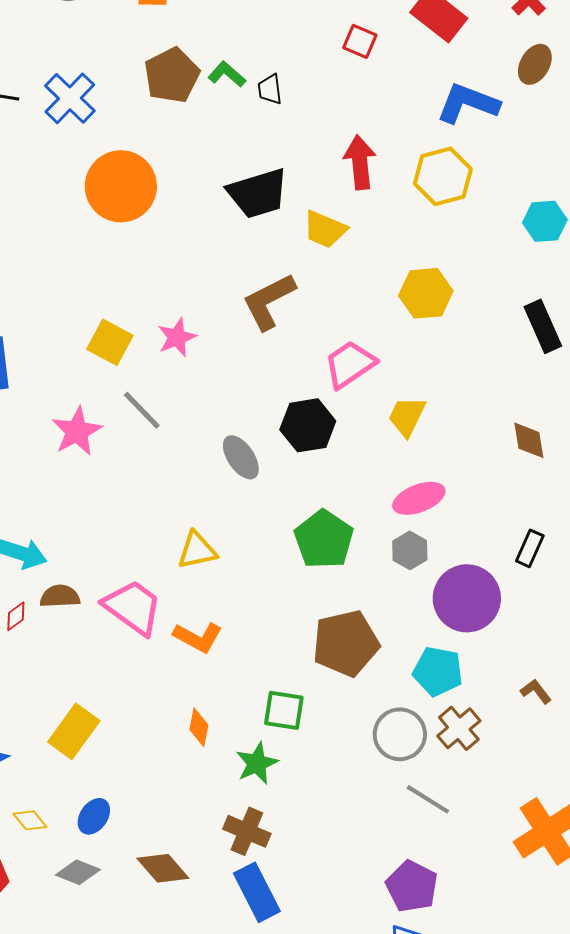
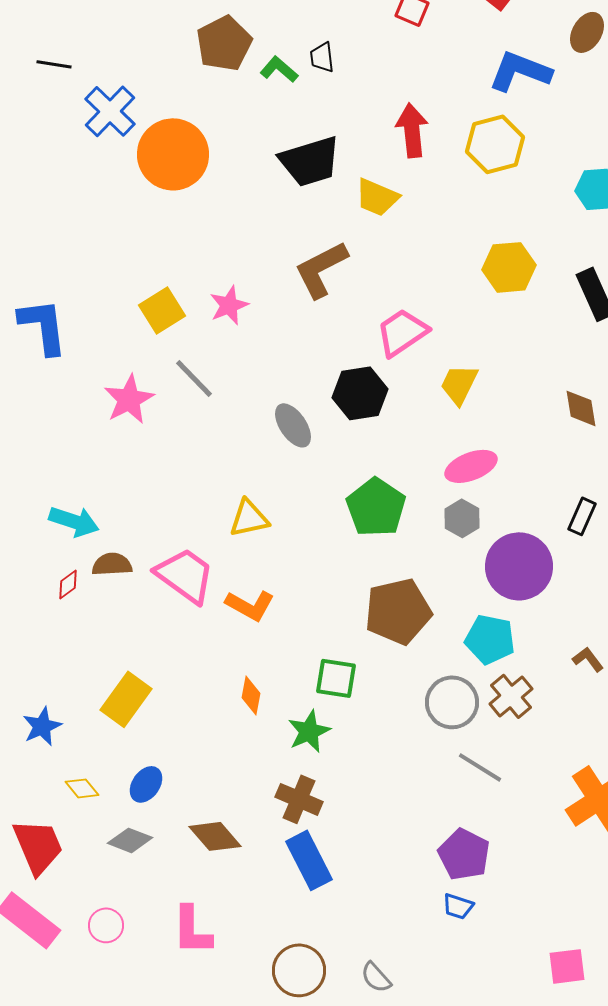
green L-shape: (227, 74) -> (279, 69), moved
blue cross: (70, 98) -> (110, 111), moved
yellow hexagon: (426, 293) -> (509, 267), moved
yellow square: (110, 342) -> (162, 310), turned 30

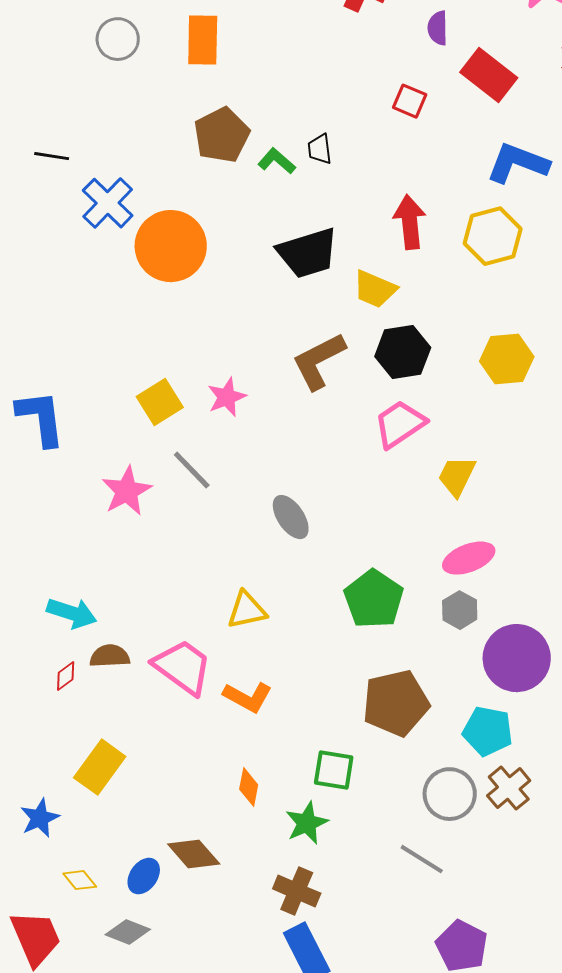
black hexagon: (360, 393) -> (403, 352), moved
yellow rectangle: (126, 699) -> (100, 767), moved
gray line: (480, 767) -> (422, 859), moved
brown diamond: (215, 836) -> (194, 854), moved

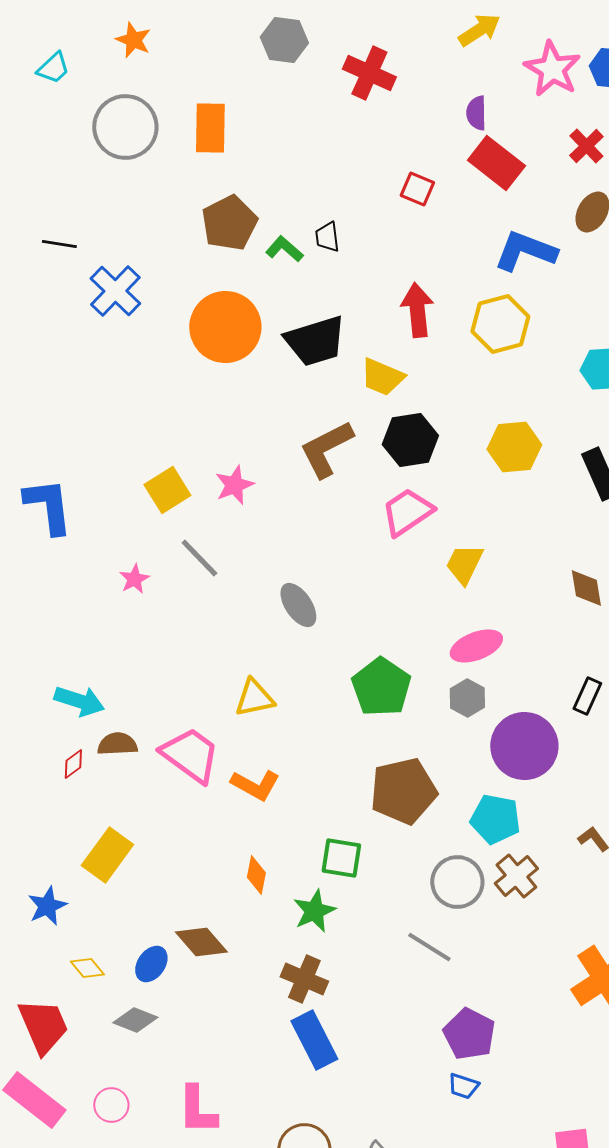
purple semicircle: (438, 28) -> (476, 113), moved
gray circle: (118, 39) -> (125, 127), size x1.5
orange circle: (171, 246) -> (225, 327), moved
pink star: (127, 491) -> (134, 579), size x0.6

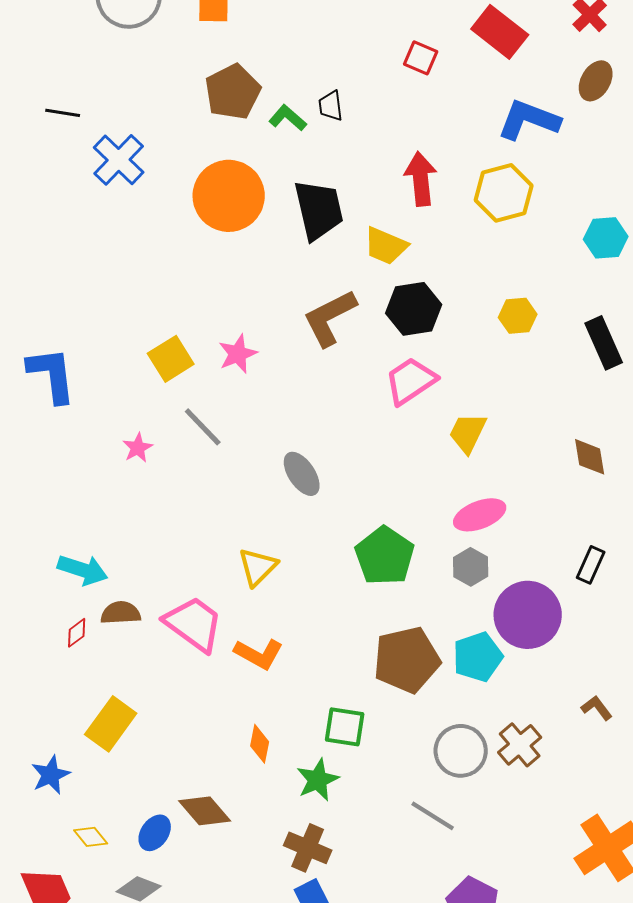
black trapezoid: (315, 341) -> (319, 210), turned -86
yellow hexagon: (514, 447) -> (518, 316), size x0.7
yellow triangle: (254, 698) -> (258, 567), turned -33
cyan pentagon: (495, 819) -> (478, 657), moved, turned -30

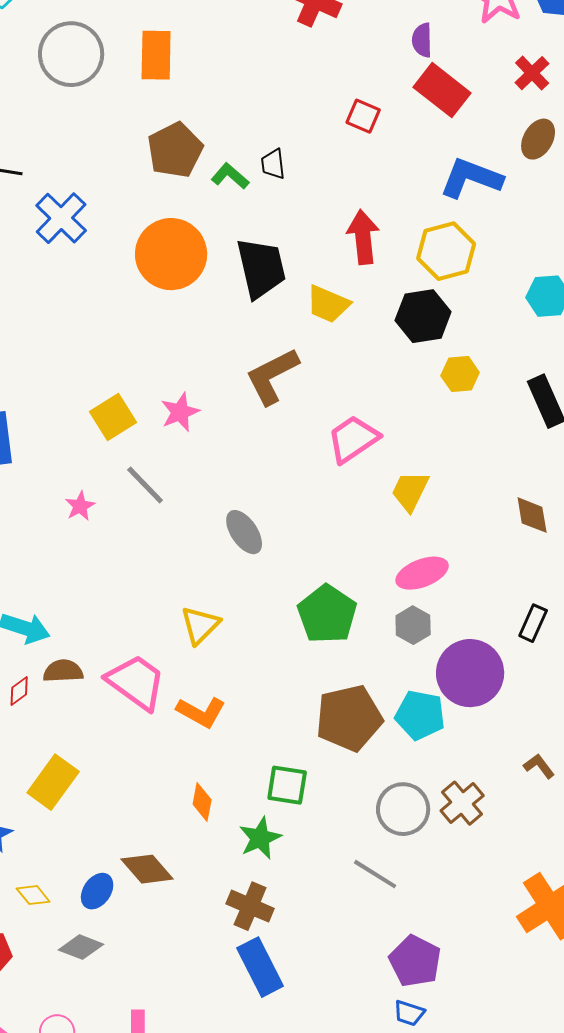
black hexagon: (414, 309) -> (423, 316), moved
cyan pentagon: (478, 657) -> (420, 715), turned 30

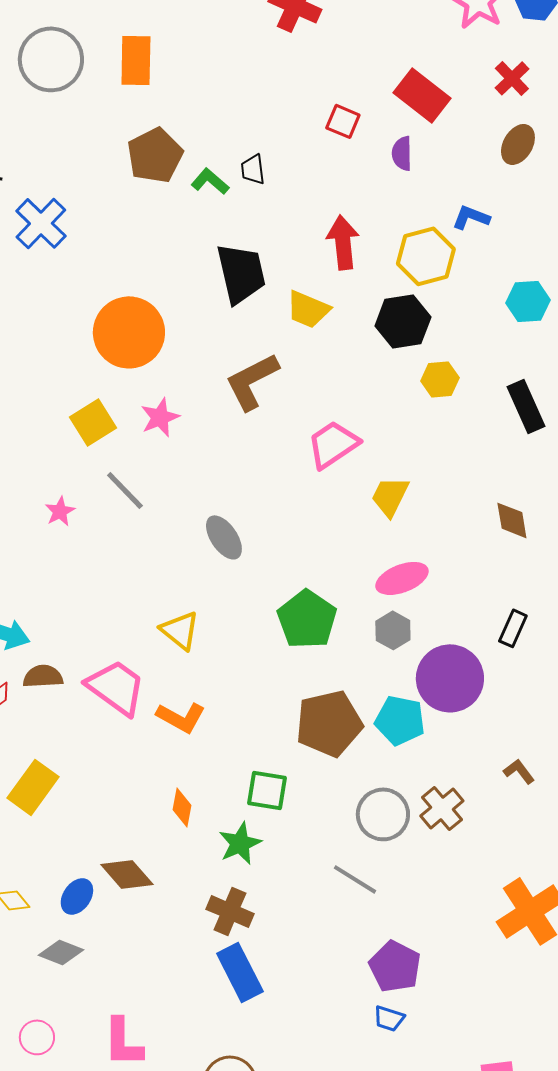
purple semicircle: (422, 40) -> (402, 153), moved
blue L-shape: (471, 178) -> (471, 217), moved, size x0.6
orange circle: (171, 254) -> (129, 332), moved
yellow triangle: (200, 625) -> (180, 630), turned -36

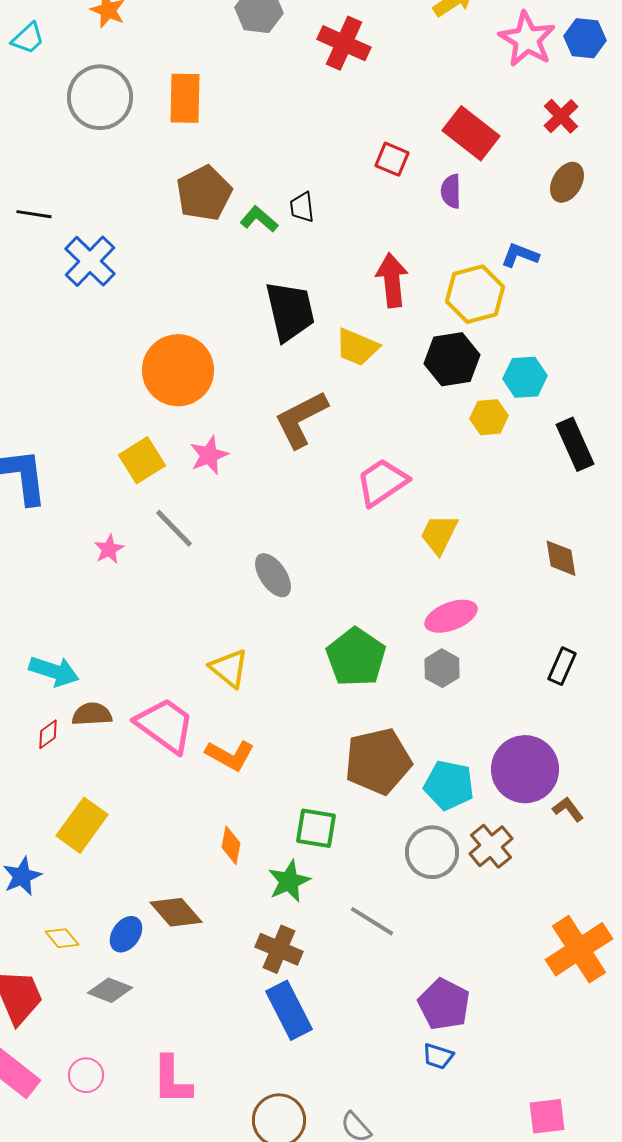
cyan hexagon: (528, 301) -> (525, 377), moved
purple circle: (450, 678) -> (525, 769), moved
cyan pentagon: (400, 720) -> (449, 785), moved
gray line: (355, 879) -> (372, 921), moved

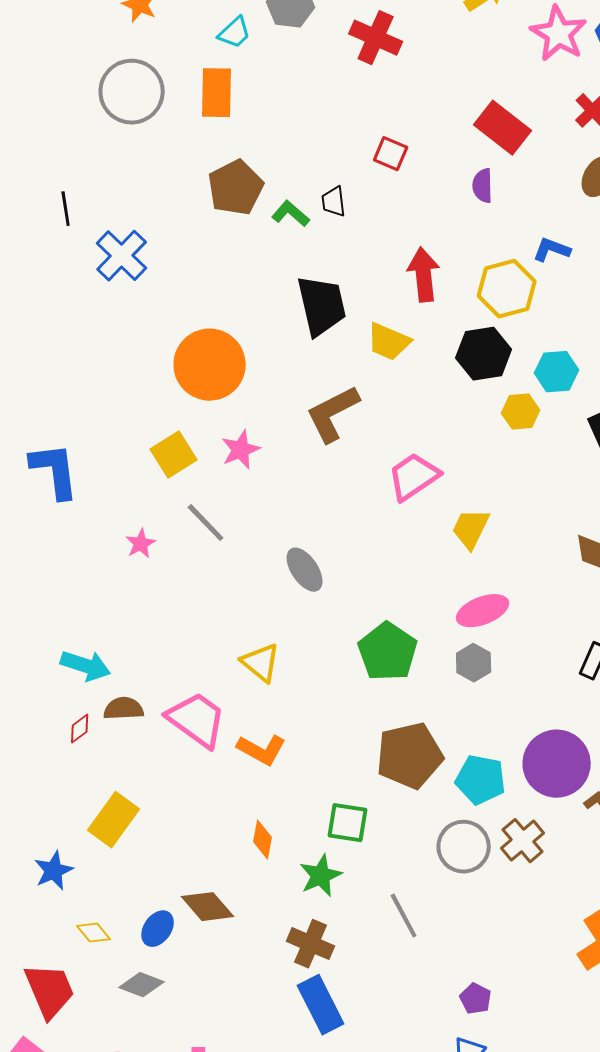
cyan trapezoid: (28, 38) -> (235, 33), moved
red square: (392, 159) -> (391, 154), moved
black line: (34, 214) -> (66, 209), turned 72
gray line: (372, 921) -> (404, 916), turned 30
purple pentagon: (444, 1004) -> (476, 999), size x0.6

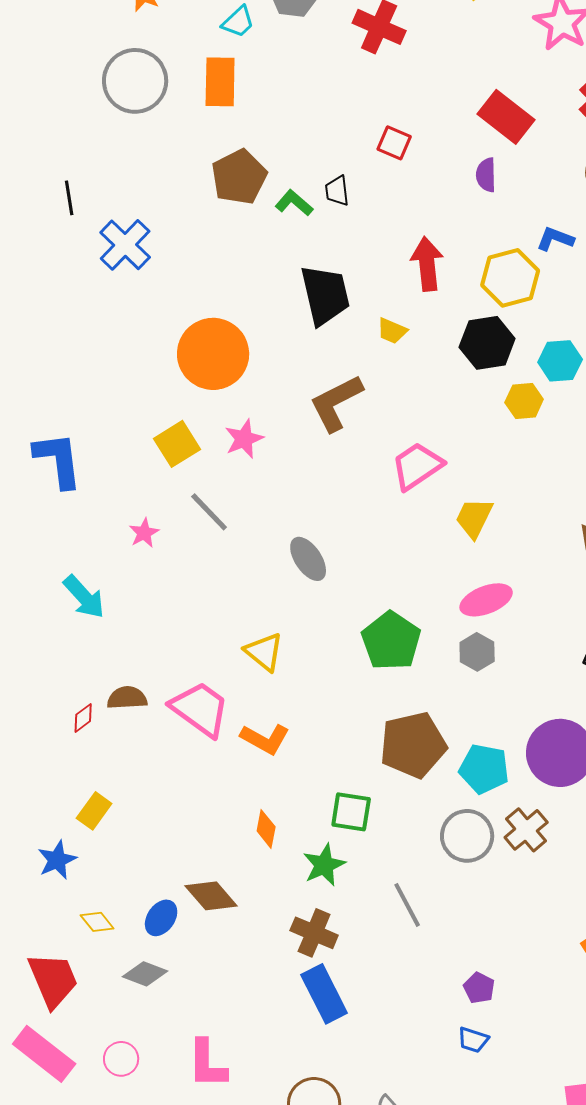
yellow trapezoid: (389, 342) -> (392, 331), size x0.7
cyan arrow: (86, 666) -> (84, 597), moved, turned 30
yellow rectangle: (114, 820) -> (94, 811), moved, size x0.7

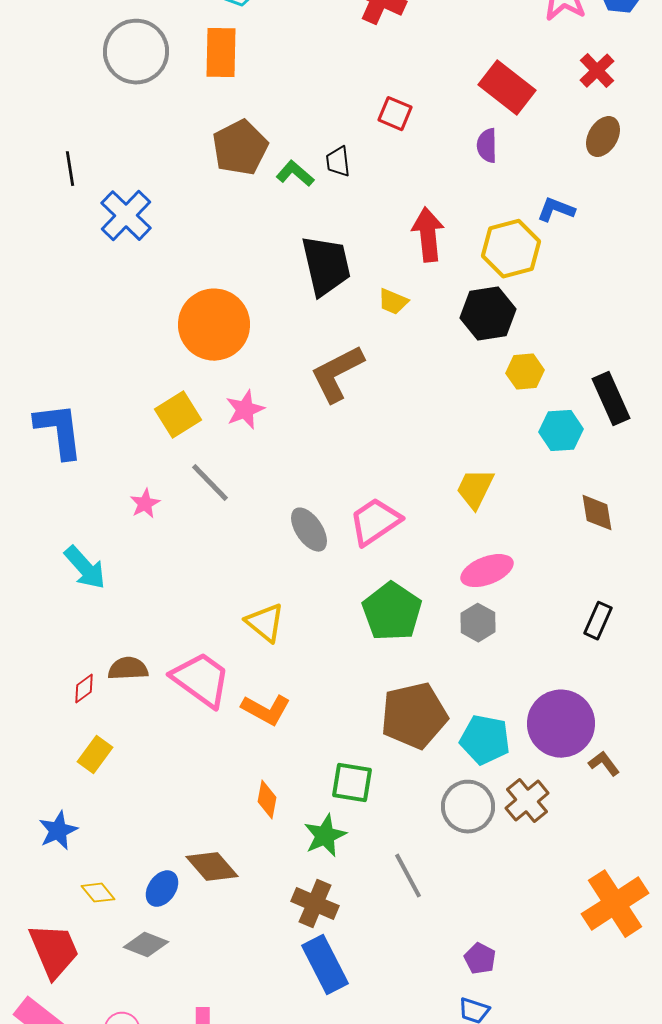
cyan hexagon: (560, 361) -> (561, 431), moved
pink trapezoid: (417, 466) -> (375, 522), moved
yellow rectangle: (94, 811) -> (95, 755), moved

